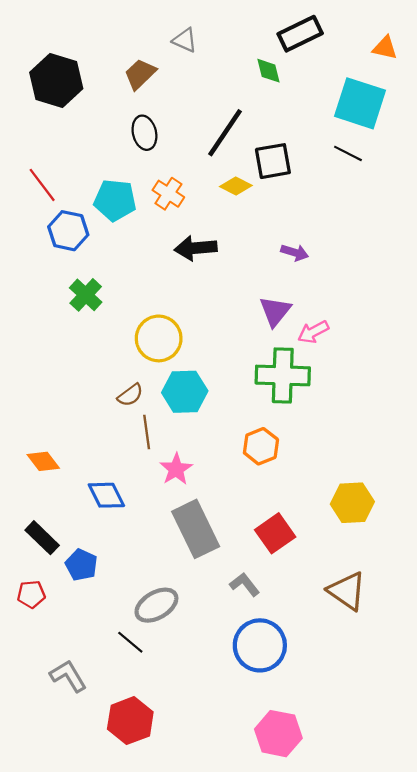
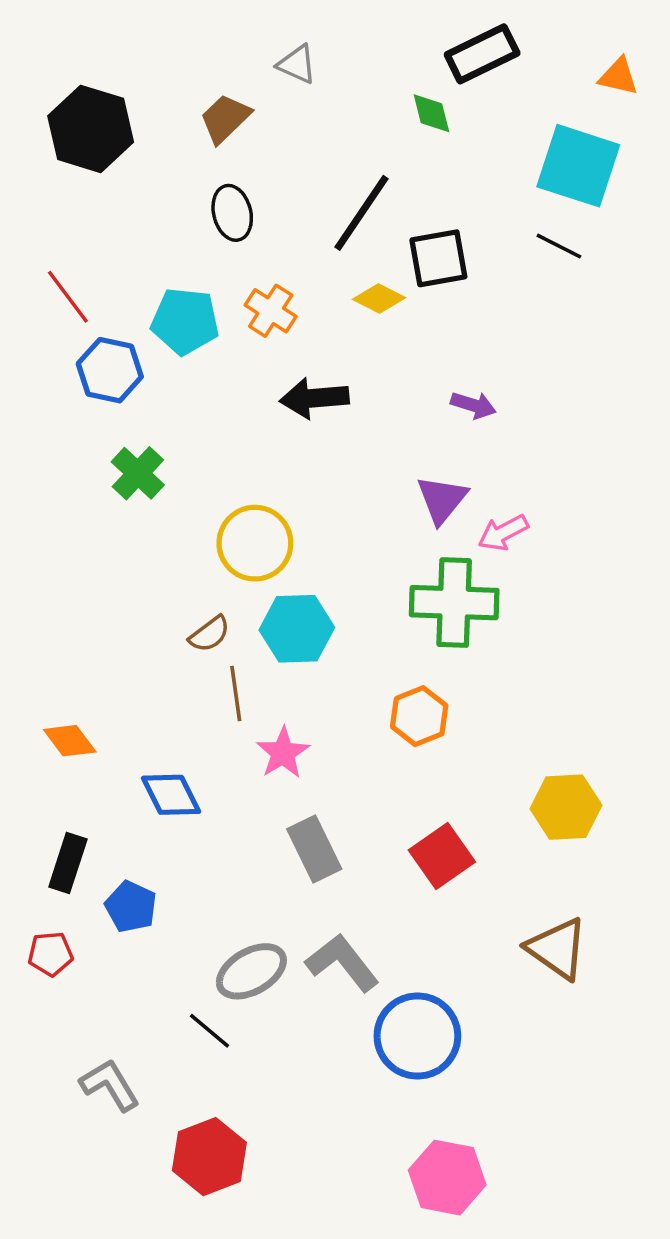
gray rectangle: (196, 529) -> (314, 849), size x0.7
black rectangle: (42, 538) -> (68, 863), turned 64
gray L-shape: (245, 584) -> (342, 963), moved, size x1.5

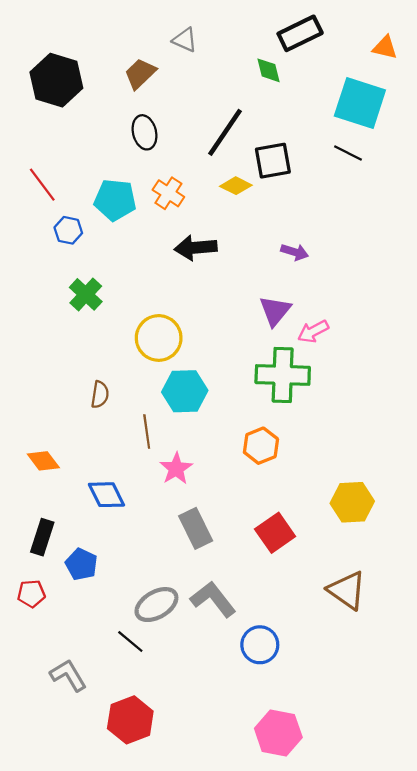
blue hexagon: (110, 370) -> (68, 230), size x0.7
brown semicircle: (209, 634) -> (100, 395), moved, turned -44
blue circle: (417, 1036) -> (260, 645), size x0.7

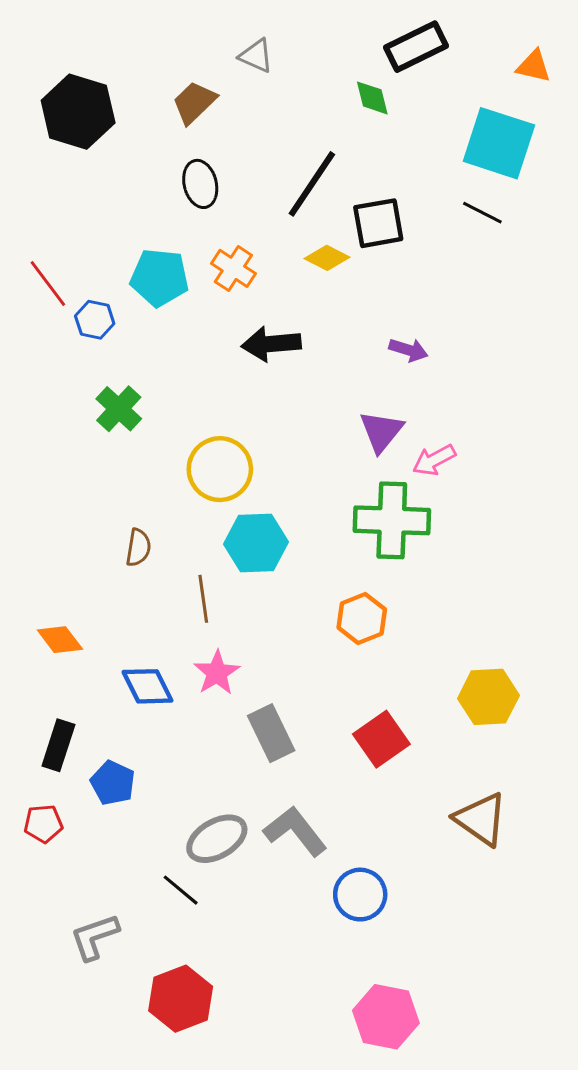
red line: (42, 185) -> (48, 284), moved
pink star: (176, 469) -> (217, 673), moved
gray L-shape: (68, 675) -> (95, 937), turned -78

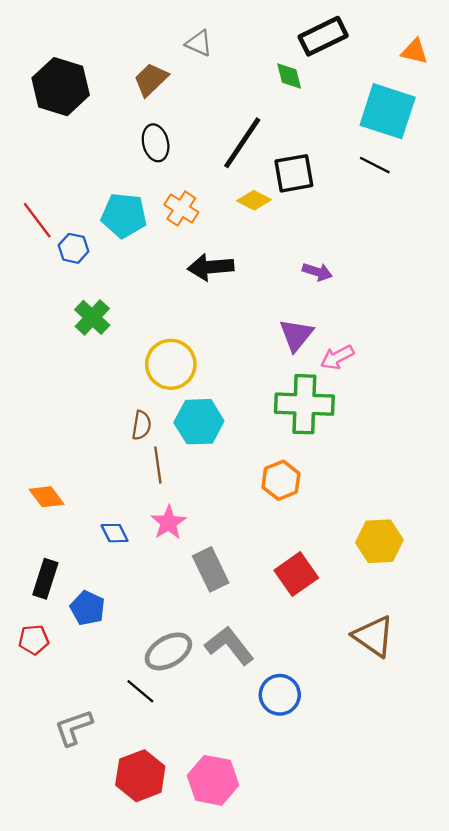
brown semicircle: (138, 548) -> (141, 425), moved
blue diamond: (147, 686) -> (115, 533), size x0.7
pink hexagon: (386, 1017) -> (213, 780), moved

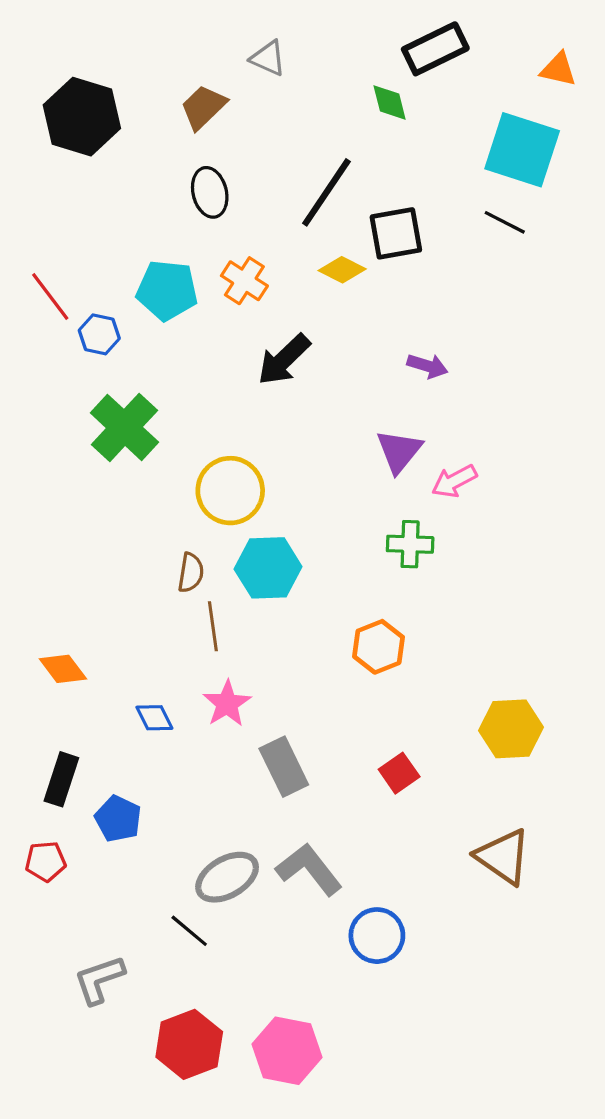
black arrow: (211, 267) -> (284, 360), turned -39
green cross: (92, 317) -> (124, 427), size x1.4
green cross: (304, 404) -> (410, 544), size x0.6
red square: (296, 574) -> (399, 773), size x0.7

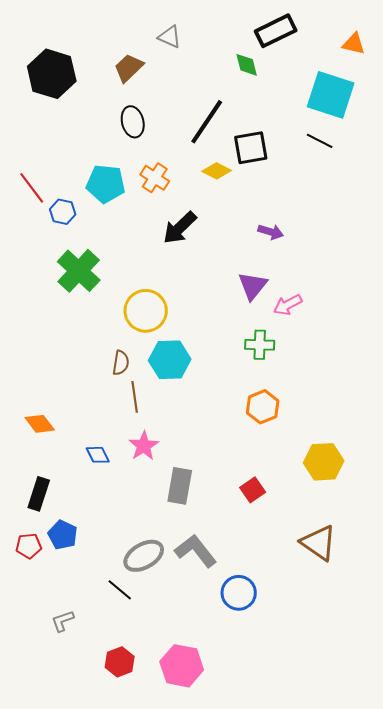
orange hexagon: (379, 647) -> (263, 407), moved
gray rectangle: (284, 767) -> (180, 486), turned 36
blue pentagon: (118, 819) -> (63, 535), moved
gray L-shape: (99, 980) -> (63, 621), size x0.7
red hexagon: (189, 1044) -> (120, 662), size x0.7

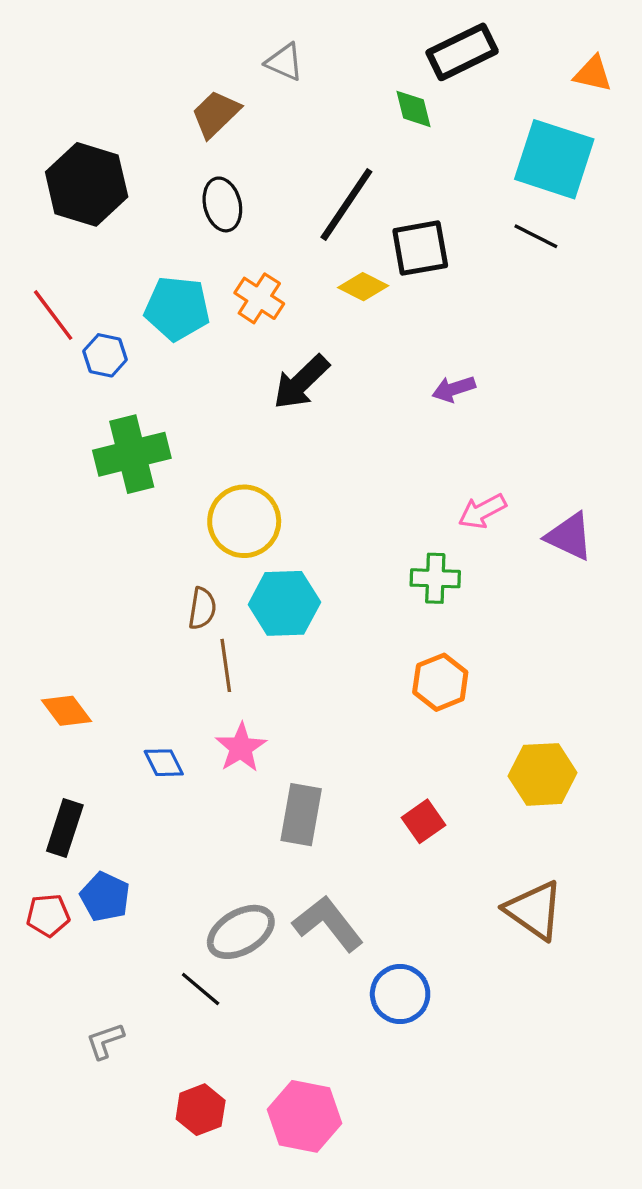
black hexagon: (52, 74) -> (87, 184), moved
purple arrow: (271, 232) -> (454, 389), turned 145
green cross: (79, 271) -> (132, 454), turned 33
purple triangle: (253, 286) -> (569, 536), moved, turned -44

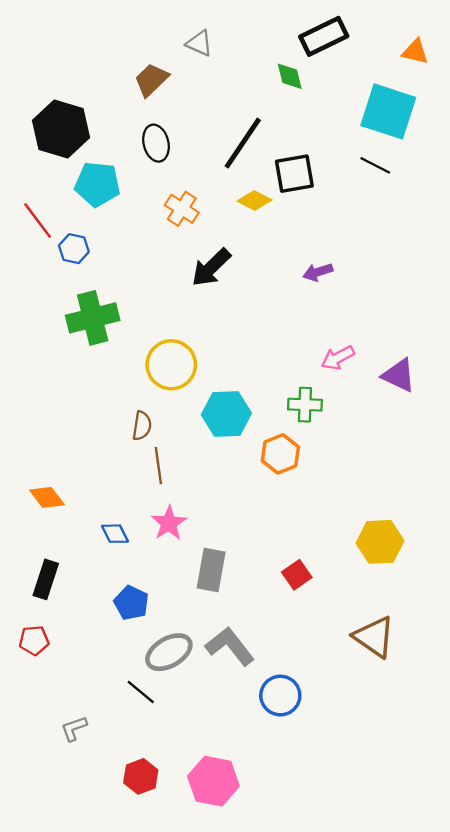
cyan pentagon: (177, 308) -> (97, 184), moved
cyan hexagon: (284, 603) -> (226, 414), moved
orange hexagon: (440, 682) -> (280, 454), moved
blue pentagon: (105, 897) -> (131, 603), moved

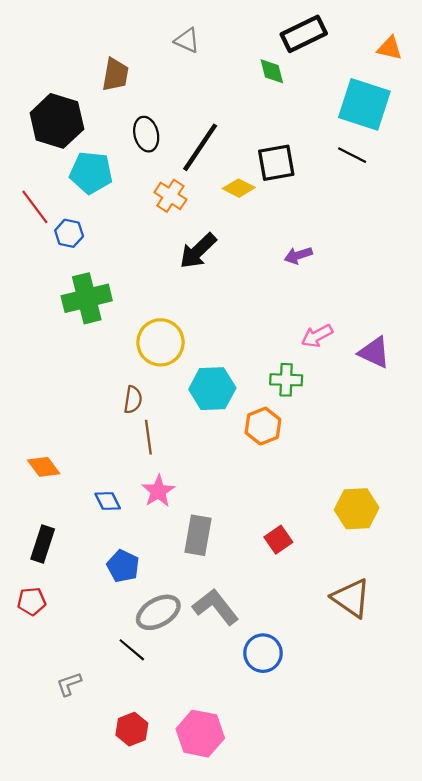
brown trapezoid: (151, 80) -> (115, 75), moved, turned 144
black line: (243, 143) -> (200, 147), moved

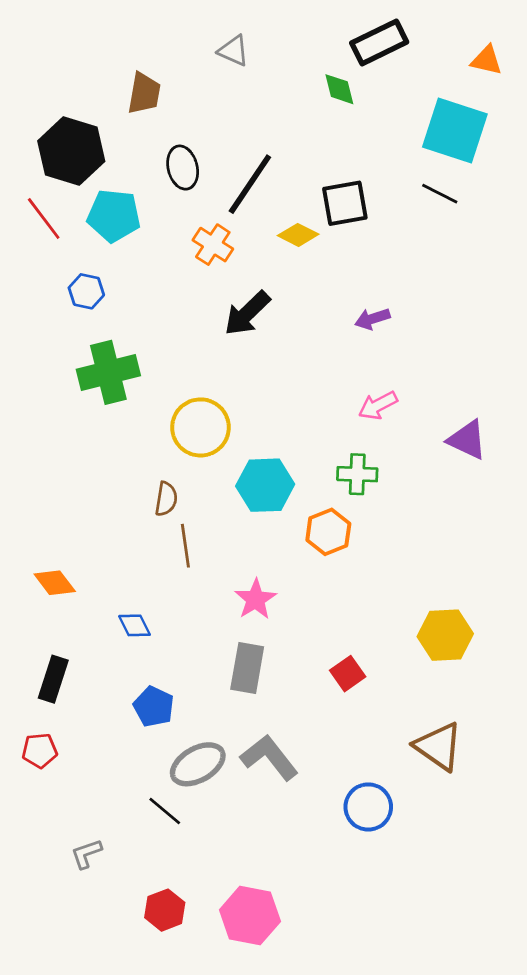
red line: (35, 207) -> (44, 218), moved
pink arrow: (317, 336) -> (378, 405), moved
pink star: (158, 491) -> (255, 599), moved
blue circle: (263, 653) -> (368, 807), moved

